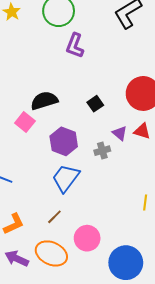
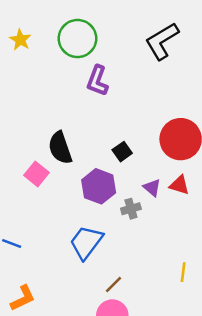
black semicircle: (44, 101) -> (60, 148), turned -92
purple hexagon: (64, 141) -> (99, 186), moved
brown line: (54, 217) -> (114, 284), moved

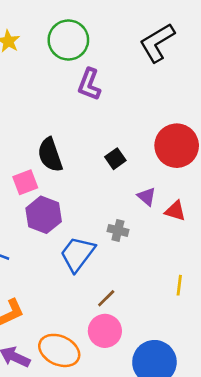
pink square: (37, 174) -> (25, 182), turned 30
red triangle: (179, 185) -> (175, 211), moved
purple hexagon: (99, 186) -> (44, 215), moved
gray cross: (131, 209) -> (118, 230), moved, turned 30

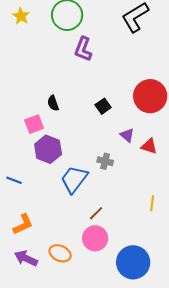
black semicircle: (50, 155) -> (53, 103), size x0.6
orange ellipse: (59, 350) -> (60, 253), size x0.7

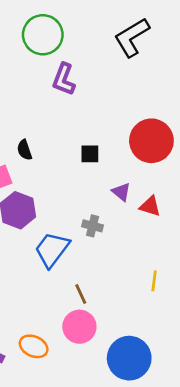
black square: (103, 106) -> (90, 154), turned 35
brown line: (96, 213) -> (81, 294), turned -70

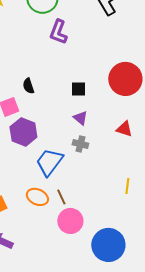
purple triangle: (121, 192) -> (80, 118), moved
brown line: (81, 294) -> (61, 197), moved
orange ellipse: (34, 346) -> (37, 197), moved

